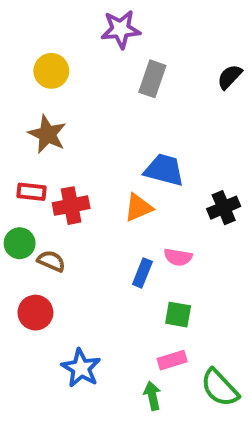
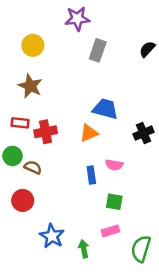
blue rectangle: (142, 273) -> (91, 175), turned -30
green semicircle: (220, 388) -> (141, 249), turned 60
green arrow: (152, 396) -> (84, 249), moved

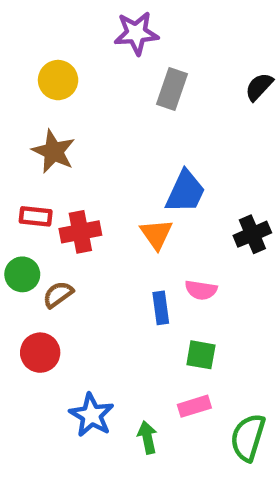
blue trapezoid: (105, 109) -> (185, 192), turned 100
orange triangle: (89, 133) -> (156, 234), turned -42
brown semicircle: (33, 167) -> (58, 294), turned -60

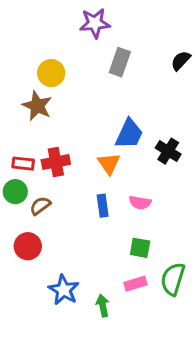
yellow circle: (58, 80) -> (51, 73), moved
red rectangle: (36, 216) -> (23, 164), moved
black cross: (252, 234) -> (168, 151), moved, turned -35
blue rectangle: (161, 308) -> (103, 206), moved
green semicircle: (248, 437) -> (173, 279), moved

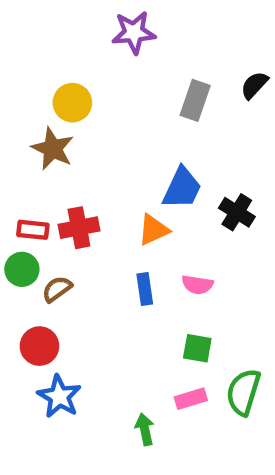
gray rectangle: (120, 62) -> (195, 100), moved
orange triangle: (109, 164) -> (154, 230), turned 40
blue star: (64, 290) -> (59, 396), moved

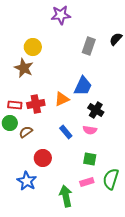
black cross: (237, 212) -> (96, 110), moved
orange triangle: (154, 230) -> (62, 99), moved
blue rectangle: (145, 289) -> (66, 132), turned -32
red circle: (39, 346) -> (43, 158), moved
green arrow: (145, 429) -> (66, 196), size x1.5

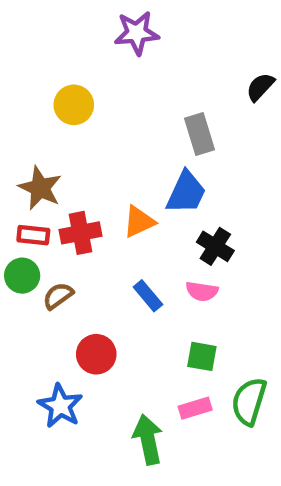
gray rectangle: (89, 46) -> (200, 134), moved, turned -36
brown star: (24, 68) -> (40, 188), moved

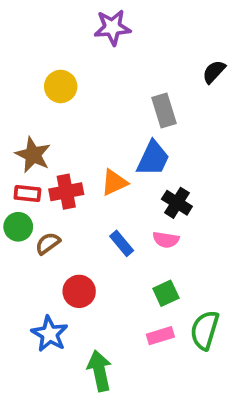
green square: (202, 356) -> (166, 293), turned -35
green arrow: (148, 440) -> (99, 371), moved

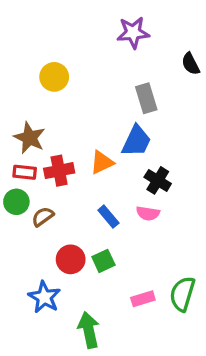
purple star: (112, 27) -> (133, 33), moved
black semicircle: (214, 72) -> (191, 64), turned -70
green square: (166, 293) -> (103, 261), moved

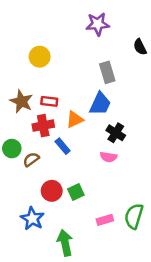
red rectangle: (25, 172) -> (49, 101), moved
blue rectangle: (108, 217) -> (63, 146), moved

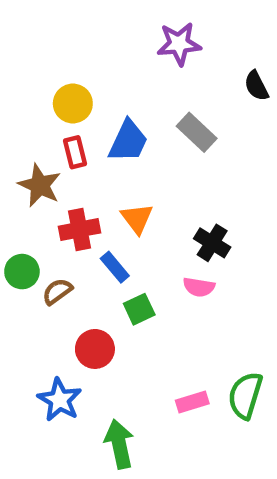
gray rectangle: (107, 72) -> (197, 132), turned -30
red rectangle: (49, 101) -> (75, 152), moved, turned 70
blue trapezoid: (100, 104) -> (128, 141), moved
orange triangle: (75, 120) -> (137, 218), turned -42
green square: (76, 192) -> (139, 309), moved

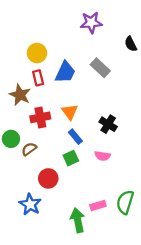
blue rectangle: (115, 267) -> (75, 137), moved
pink semicircle: (199, 287) -> (102, 156), moved
green arrow: (119, 444) -> (78, 220), moved

